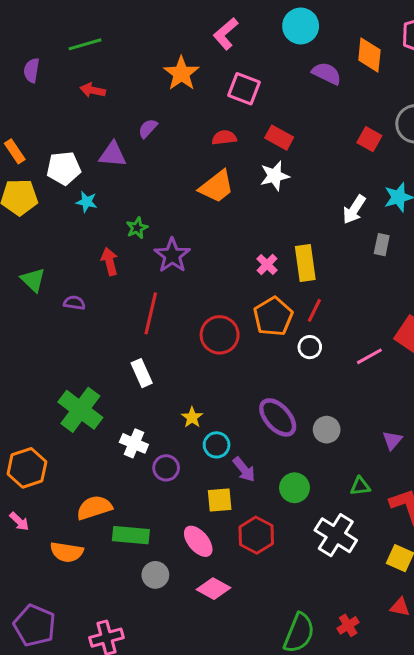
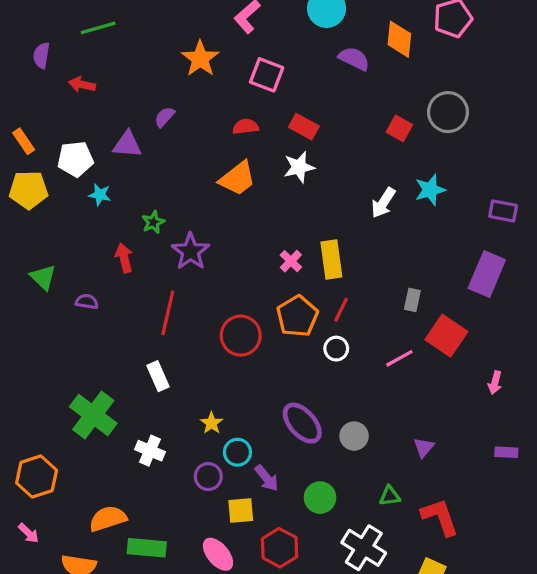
red arrow: (93, 90) -> (82, 85), moved
gray rectangle: (382, 245) -> (412, 300), moved
purple circle: (166, 468) -> (208, 477), moved

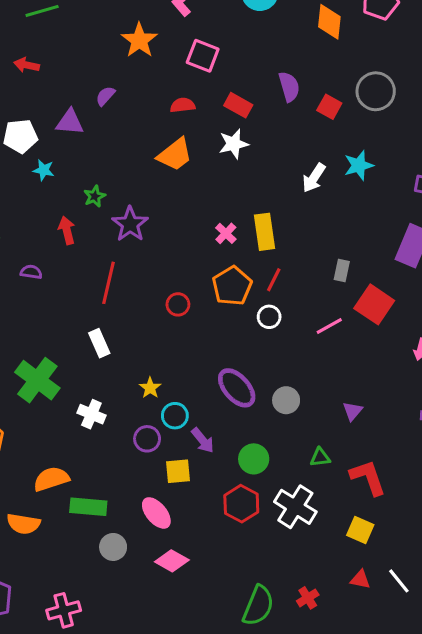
purple semicircle: (354, 59) -> (289, 87), moved, turned 48
red circle: (241, 336) -> (178, 304), size x0.6
red hexagon: (280, 548) -> (241, 504), moved

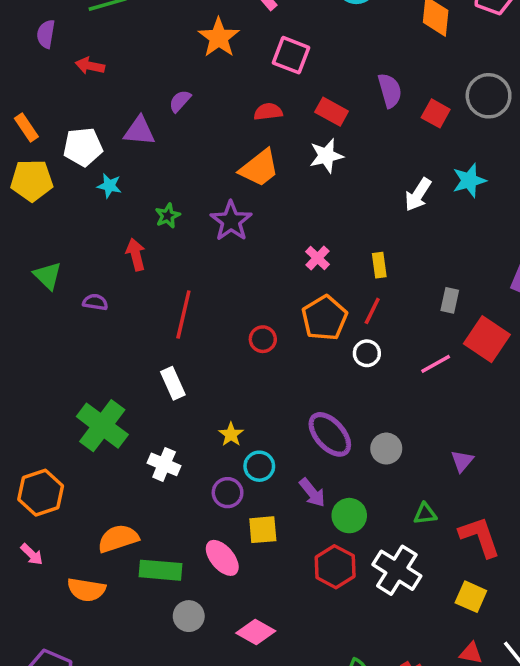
purple star: (130, 224) -> (231, 221), moved
yellow rectangle: (264, 232) -> (379, 265), moved, size x0.6
purple arrow: (203, 440) -> (312, 493), moved
pink ellipse: (156, 513) -> (222, 558), moved

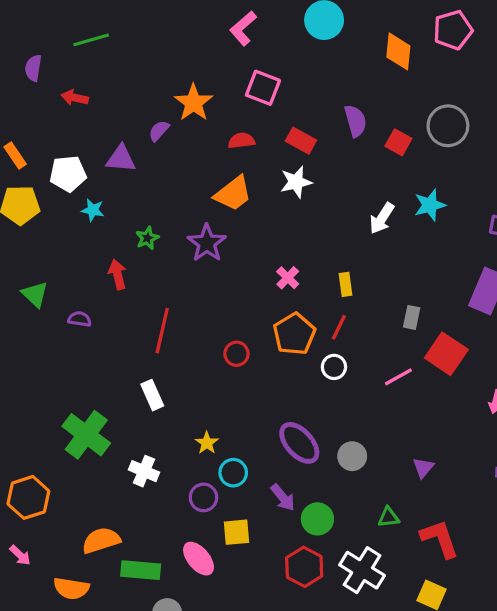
orange star: (219, 38) -> (194, 103), moved

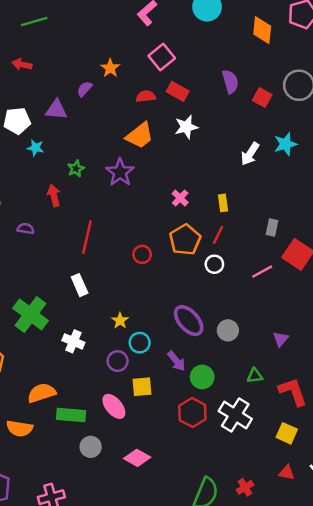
pink square: (263, 88) -> (162, 57), turned 30
orange star: (194, 103) -> (110, 68), size x0.7
red rectangle: (301, 141) -> (178, 91), moved

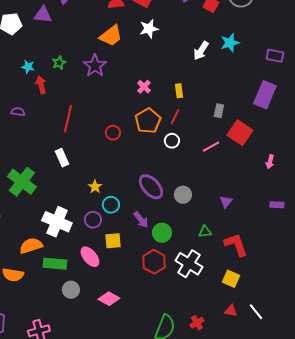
cyan star: (35, 148) -> (28, 67), moved
white cross: (73, 341) -> (57, 222), moved, size x1.6

